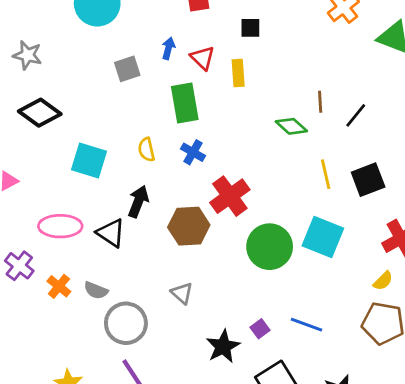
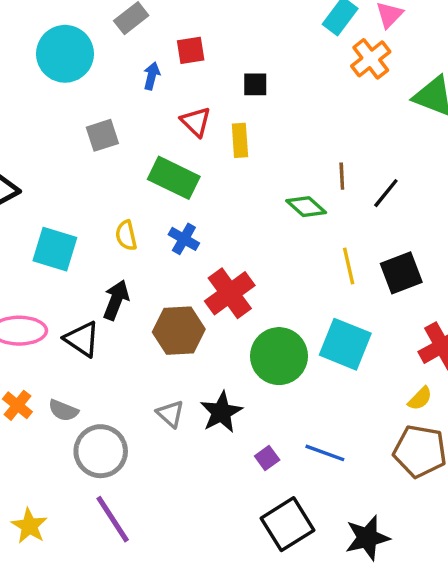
blue arrow: (168, 48) -> (152, 76), moved
green rectangle: (185, 103) -> (174, 178), turned -54
black star: (223, 346) -> (221, 412), moved

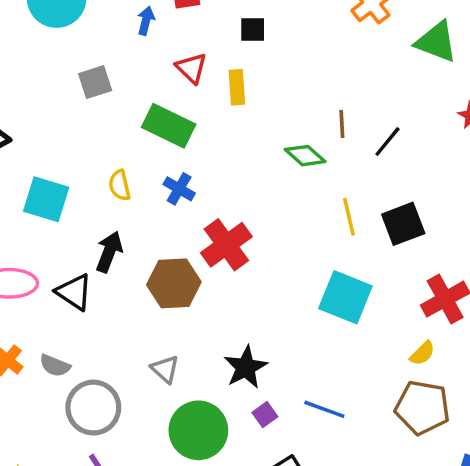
green circle: (279, 356) -> (198, 430), moved
black star: (221, 412) -> (246, 367), moved

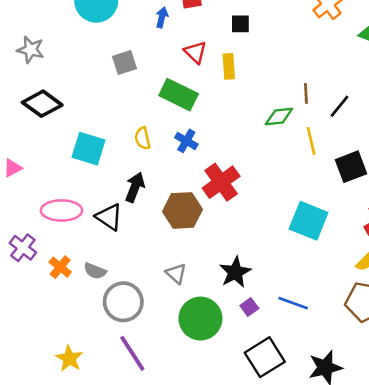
green diamond: (305, 156) -> (279, 117), turned -48
yellow line: (349, 217) -> (311, 141), moved

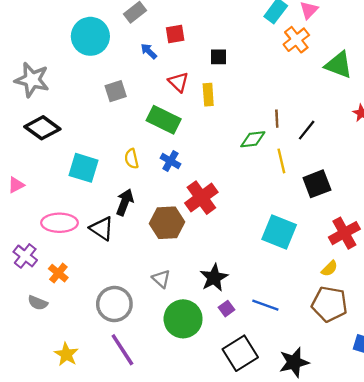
blue arrow: (162, 17) -> (149, 51), turned -60
gray star: (31, 50) -> (32, 80), size x1.4
gray semicircle: (95, 271) -> (38, 303), moved

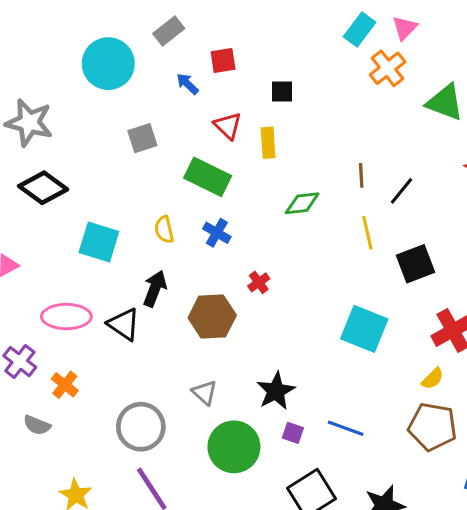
green diamond: (253, 139) -> (302, 203), moved
red cross: (201, 198) -> (259, 282), size x0.5
purple square: (227, 309) -> (293, 433), turned -35

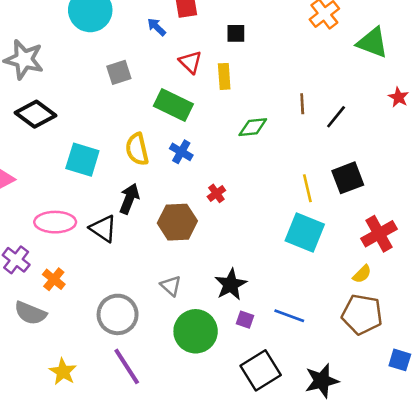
yellow semicircle: (164, 230) -> (137, 149), size x1.4
yellow line: (367, 233) -> (307, 188), moved
gray semicircle: (37, 425) -> (30, 313), size x1.4

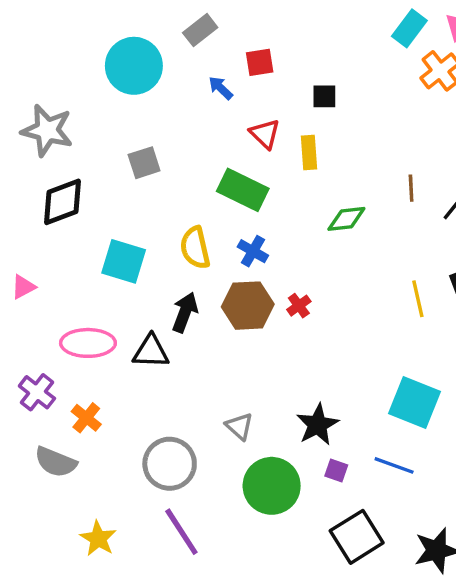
gray square: (119, 72) -> (144, 163), moved
black diamond: (36, 114) -> (62, 202), turned -57
brown hexagon: (177, 222) -> (248, 306), moved
black triangle: (103, 229) -> (151, 351), turned -32
cyan square: (305, 232) -> (414, 402), moved

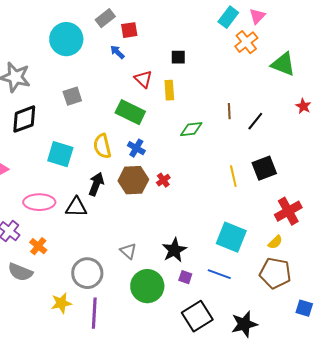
red square: (260, 62) -> (129, 30), moved
purple line: (181, 532) -> (94, 313), turned 36
yellow star: (98, 539) -> (61, 303), moved, turned 30

